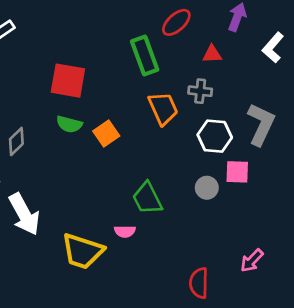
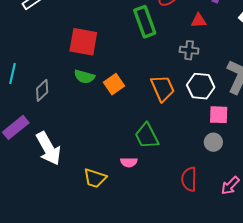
orange trapezoid: (163, 108) -> (163, 88), moved
gray circle: (207, 188) -> (213, 142), moved
yellow trapezoid: (82, 251) -> (95, 178), size x0.7
red semicircle: (199, 283) -> (189, 179), moved

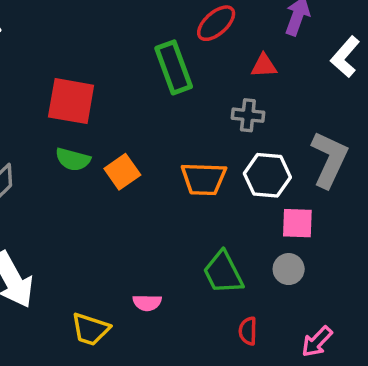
orange trapezoid: (163, 88) -> (204, 179), turned 116
green trapezoid: (147, 136) -> (223, 273), moved
red semicircle: (189, 179) -> (248, 331), size x0.7

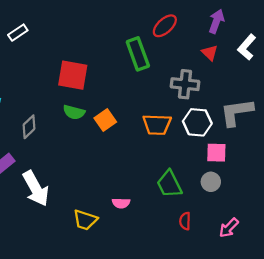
red triangle: (264, 66) -> (210, 53), moved, turned 48
gray cross: (248, 115) -> (185, 84), size x1.4
gray L-shape: (329, 159) -> (237, 112), turned -123

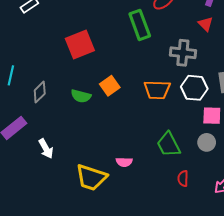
red square: (73, 75) -> (80, 45), turned -32
green semicircle: (74, 112) -> (81, 96), moved
white arrow: (36, 189) -> (46, 149), size x0.6
yellow trapezoid: (85, 220) -> (91, 177), size x1.4

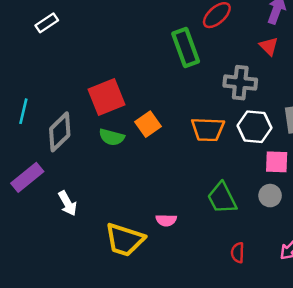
red square: (80, 45) -> (106, 97), moved
gray diamond: (40, 92) -> (60, 132), size x1.4
red semicircle: (183, 178) -> (238, 253), moved

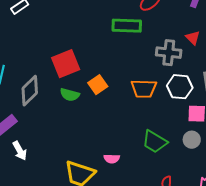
red triangle: (269, 46) -> (193, 38), moved
green rectangle: (186, 48) -> (127, 26), turned -68
green trapezoid: (222, 198) -> (155, 142), turned -32
white arrow: (68, 203) -> (20, 151), moved

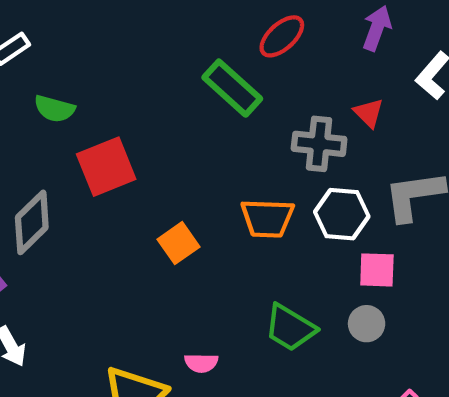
green rectangle: (127, 26) -> (232, 88), turned 40
orange square: (98, 85) -> (178, 243), moved
green semicircle: (70, 95) -> (55, 109), moved

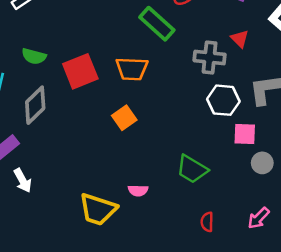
green semicircle: (55, 109) -> (34, 56), moved
orange trapezoid: (267, 218) -> (132, 69), moved
gray circle: (367, 324) -> (262, 163), moved

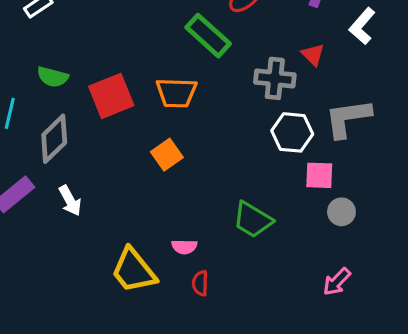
white arrow: (23, 180) -> (70, 201), moved
yellow trapezoid: (98, 209) -> (134, 271), turned 33
red semicircle: (207, 222) -> (200, 283), moved

